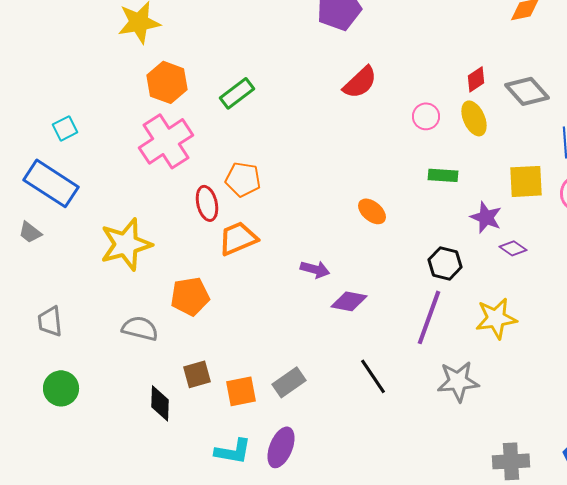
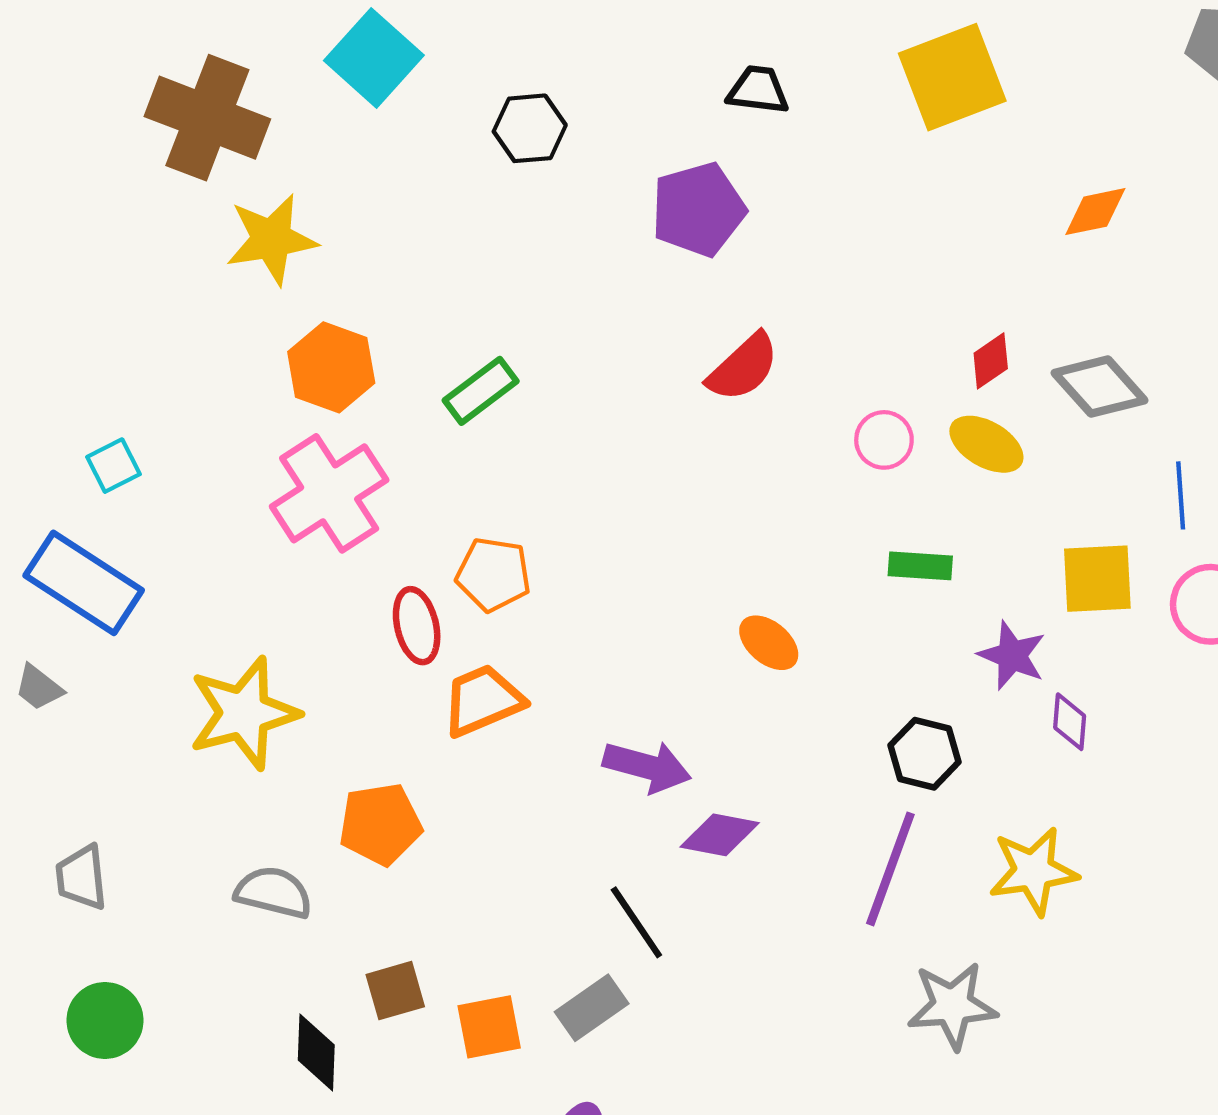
yellow ellipse: (474, 118) -> (986, 444), turned -36
purple diamond: (513, 248) -> (1070, 722), turned 60
purple arrow: (315, 269) -> (647, 766), size x1.4
black line: (373, 376) -> (636, 922), moved

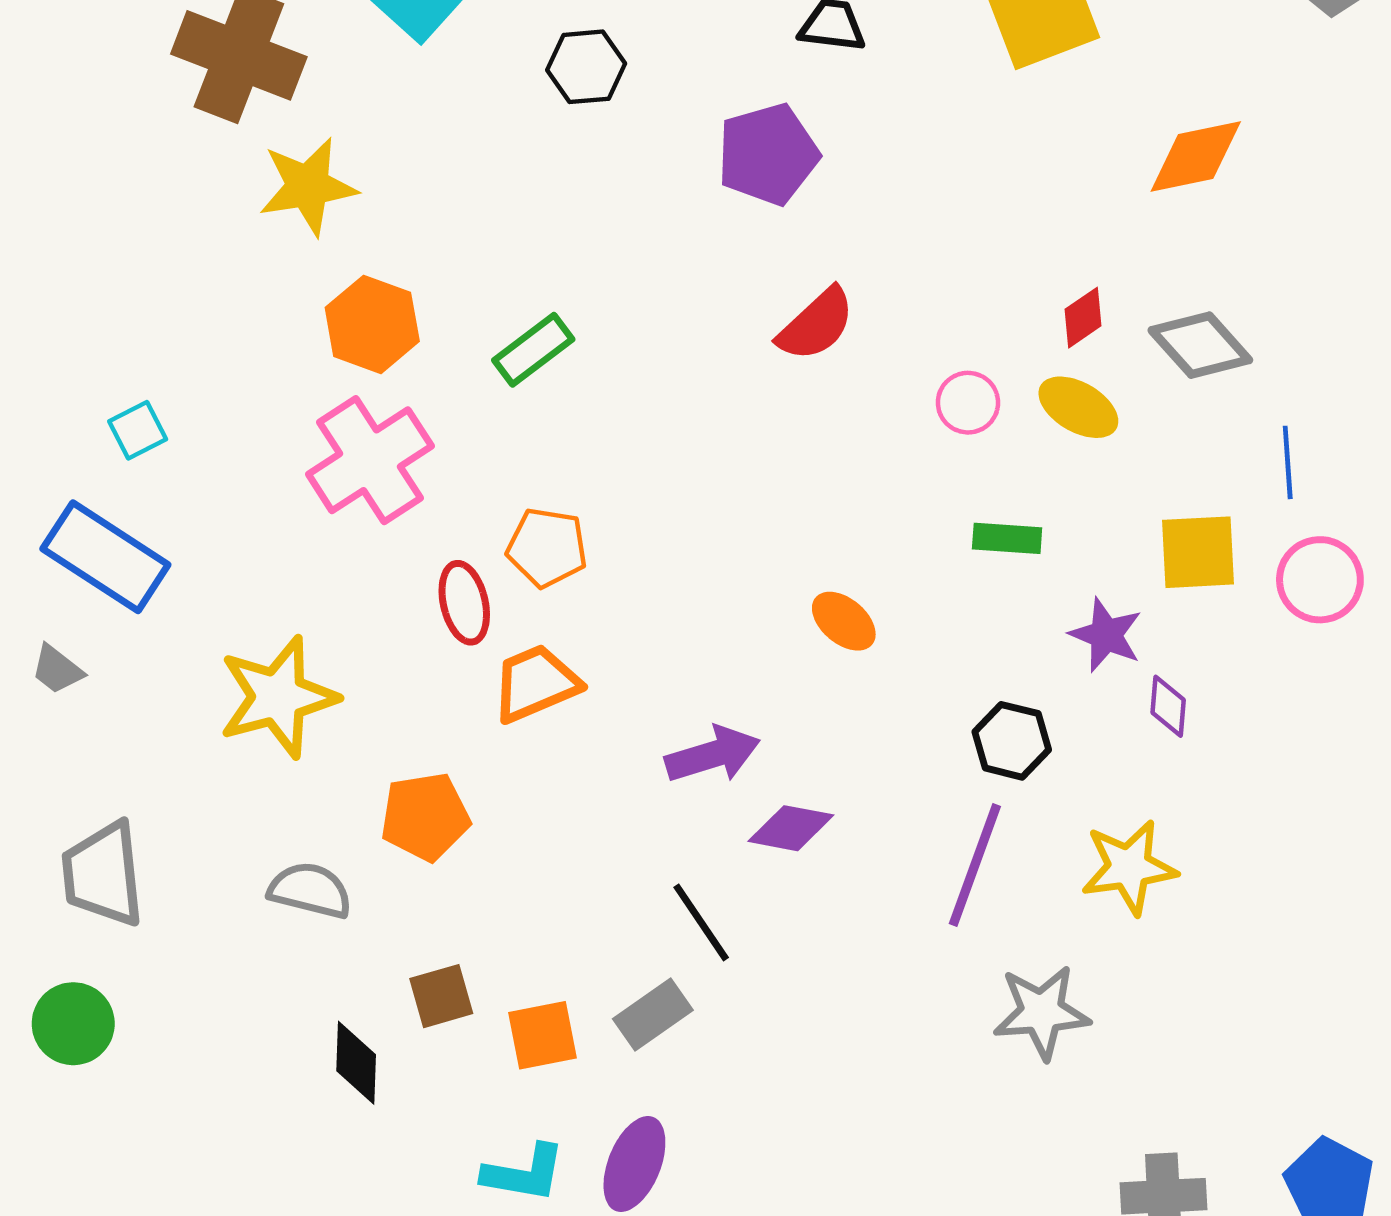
orange diamond: (1095, 212) -> (1196, 157), size x1.4
purple arrow: (647, 766) -> (713, 755), turned -32
gray trapezoid: (81, 877) -> (103, 874), size x1.5
green circle: (105, 1020) -> (73, 1024), moved

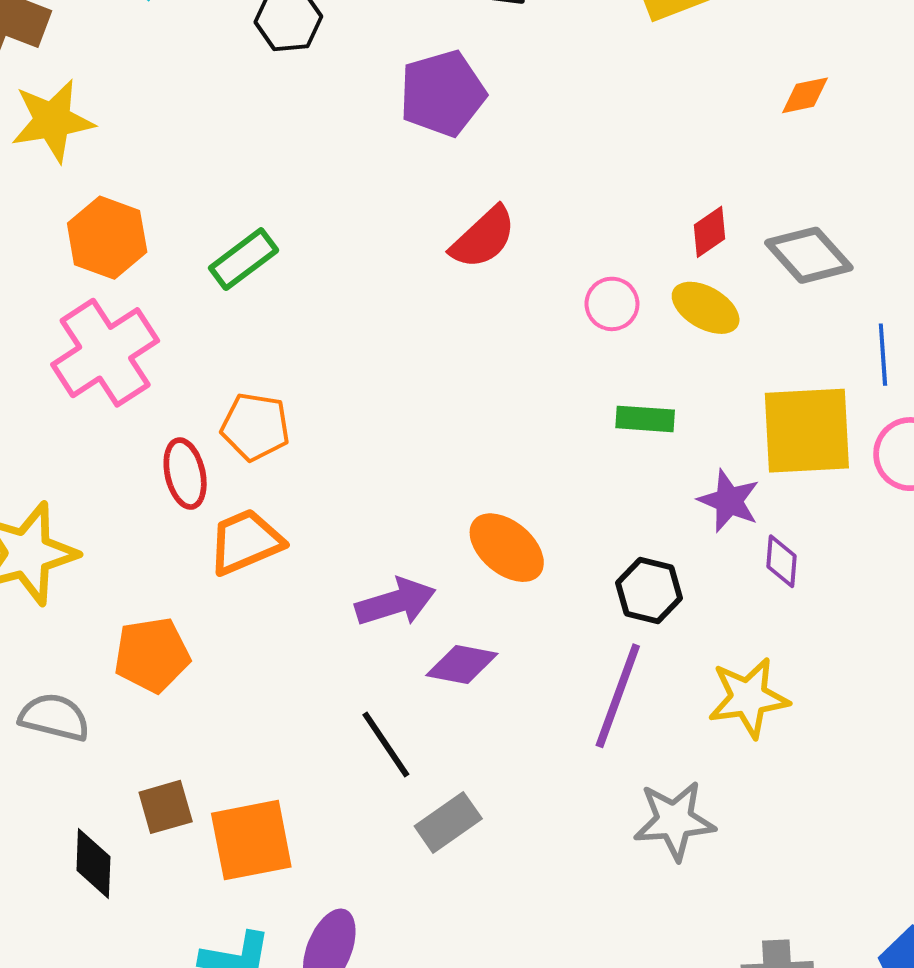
orange diamond: (1196, 157) -> (805, 95), size x0.6
yellow square: (1198, 552) -> (807, 431), size x1.4
orange ellipse: (844, 621) -> (507, 548), moved, size x1.4
gray rectangle: (653, 1014) -> (448, 822), moved
orange square: (542, 1035) -> (251, 840), size x1.4

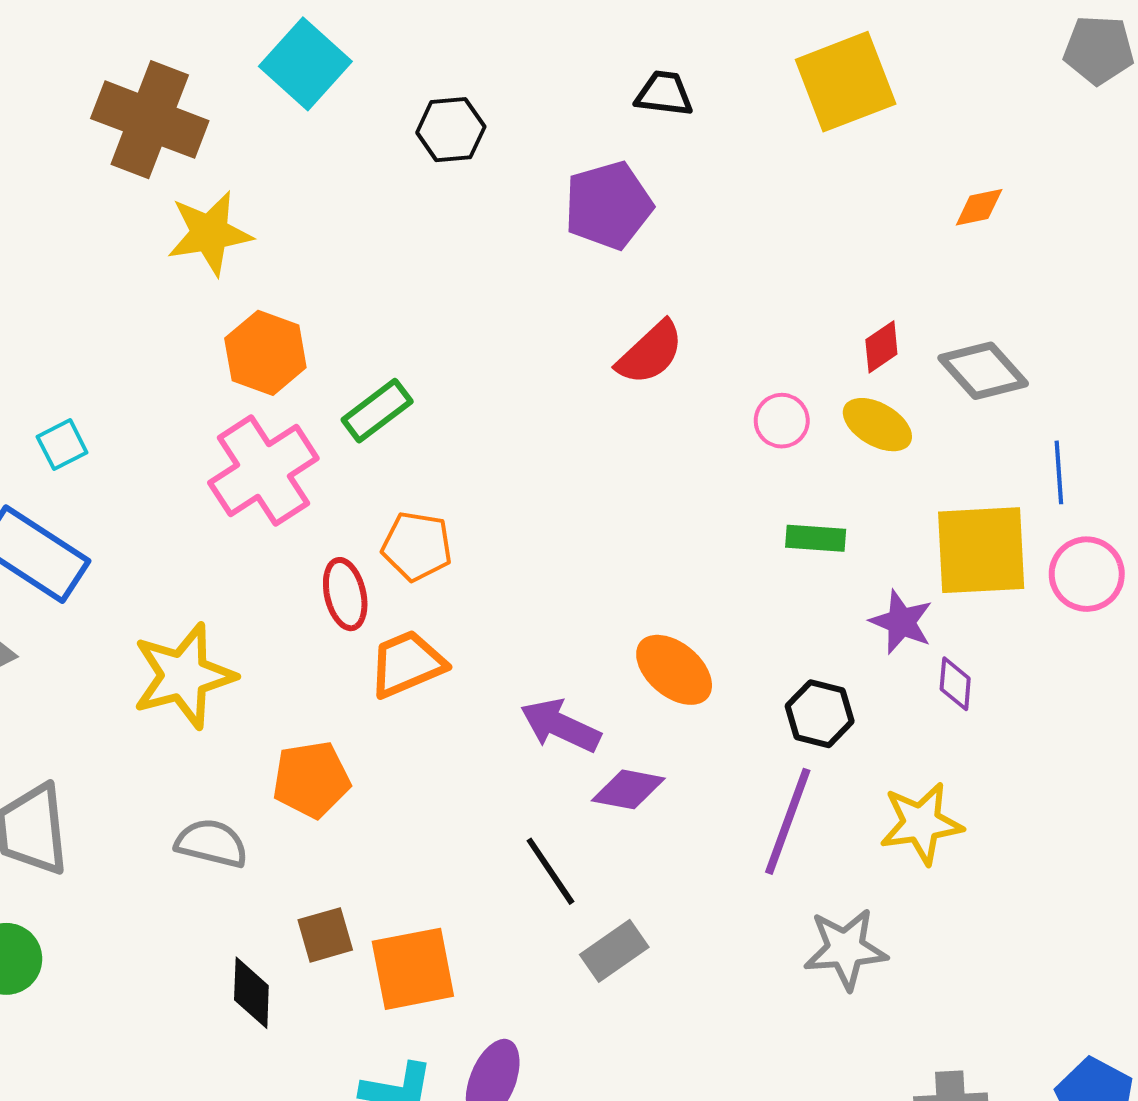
green rectangle: (244, 259) -> (377, 411), moved
purple arrow: (396, 602) -> (560, 726), turned -138

